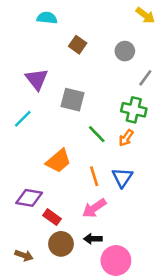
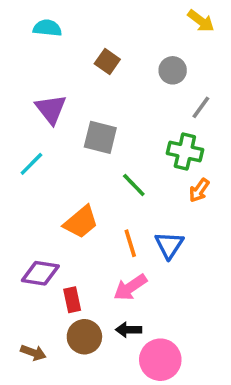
cyan semicircle: (47, 18) -> (47, 28), moved
orange arrow: (126, 138) -> (199, 190), moved
red rectangle: (52, 217) -> (72, 300), turned 42

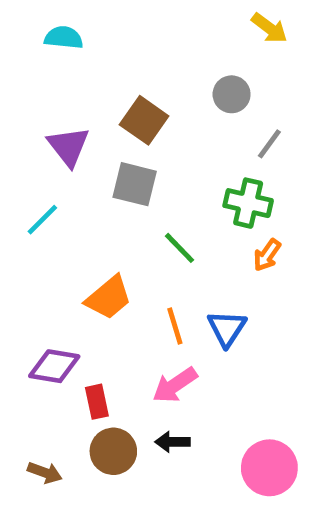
brown square: (107, 62) -> (144, 120), moved, size x1.4
pink circle: (160, 360) -> (269, 468), moved

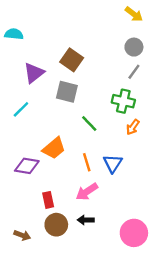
cyan semicircle: (64, 38) -> (14, 34), moved
gray circle: (232, 94) -> (134, 47), moved
purple triangle: (68, 146) -> (34, 73), turned 30
purple diamond: (54, 366) -> (27, 166), moved

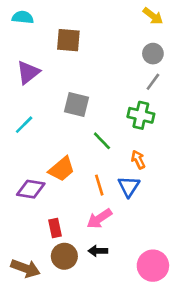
cyan semicircle: (14, 34) -> (23, 17), moved
brown square: (72, 60) -> (68, 40), moved, turned -30
purple triangle: (34, 73) -> (28, 72), moved
orange arrow: (133, 127) -> (138, 160), moved, turned 119
brown arrow: (22, 235) -> (25, 268), size x1.5

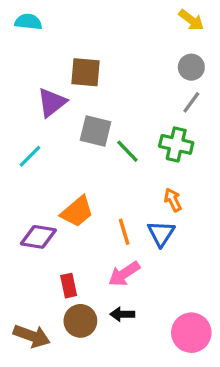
brown square: (68, 40) -> (85, 72), moved
purple triangle: (28, 72) -> (52, 102), moved
green line: (102, 141) -> (127, 151), moved

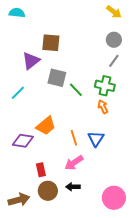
orange arrow: (173, 200) -> (103, 107), moved
brown arrow: (32, 336) -> (19, 200), turned -35

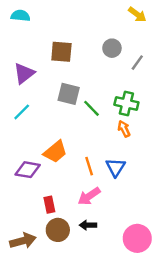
gray circle: (114, 40) -> (112, 48), moved
purple triangle: (31, 61) -> (24, 73), moved
gray line: (114, 61) -> (137, 63), moved

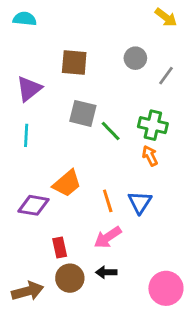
cyan line: (22, 112) -> (26, 135), turned -42

